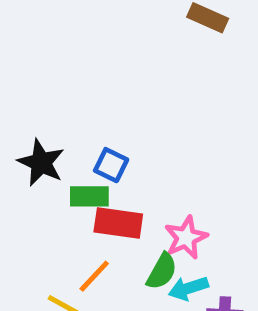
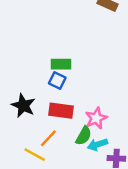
black star: (41, 163) -> (23, 106), moved
green rectangle: (89, 196) -> (61, 64), moved

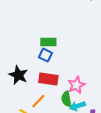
green semicircle: (84, 136) -> (66, 99), turned 140

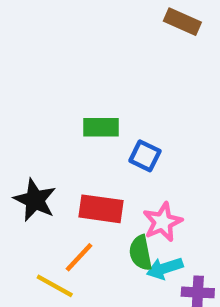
blue square: (45, 55) -> (145, 156), moved

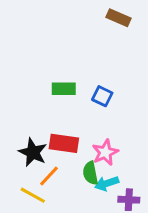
blue square: (145, 156) -> (102, 96), moved
black star: (35, 200) -> (33, 152), moved

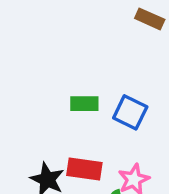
blue square: (102, 96) -> (130, 112), size x1.4

